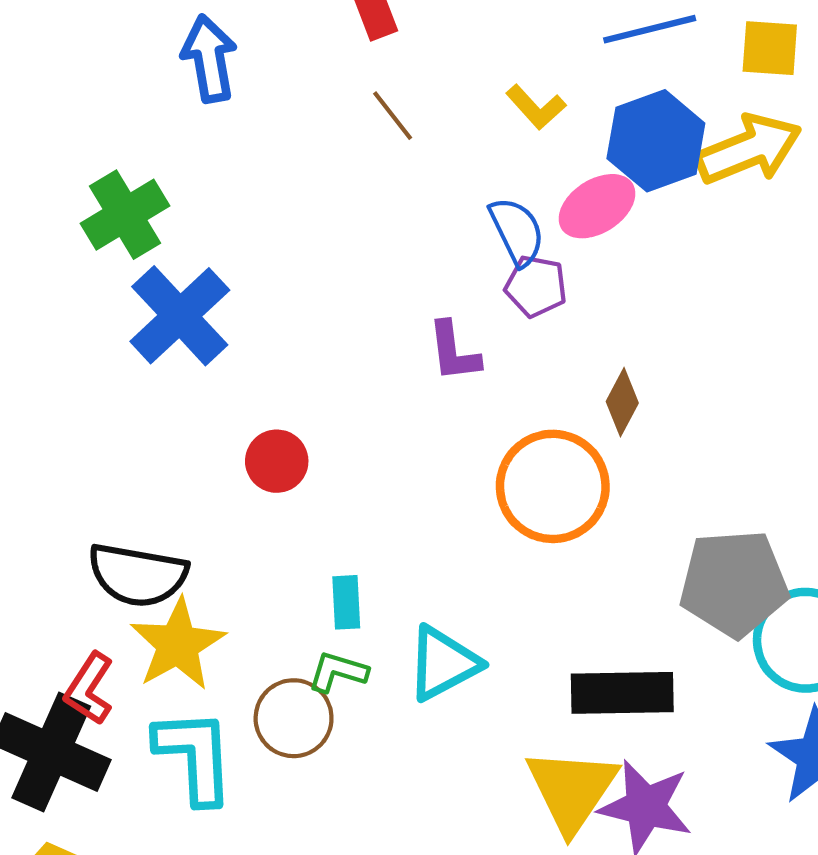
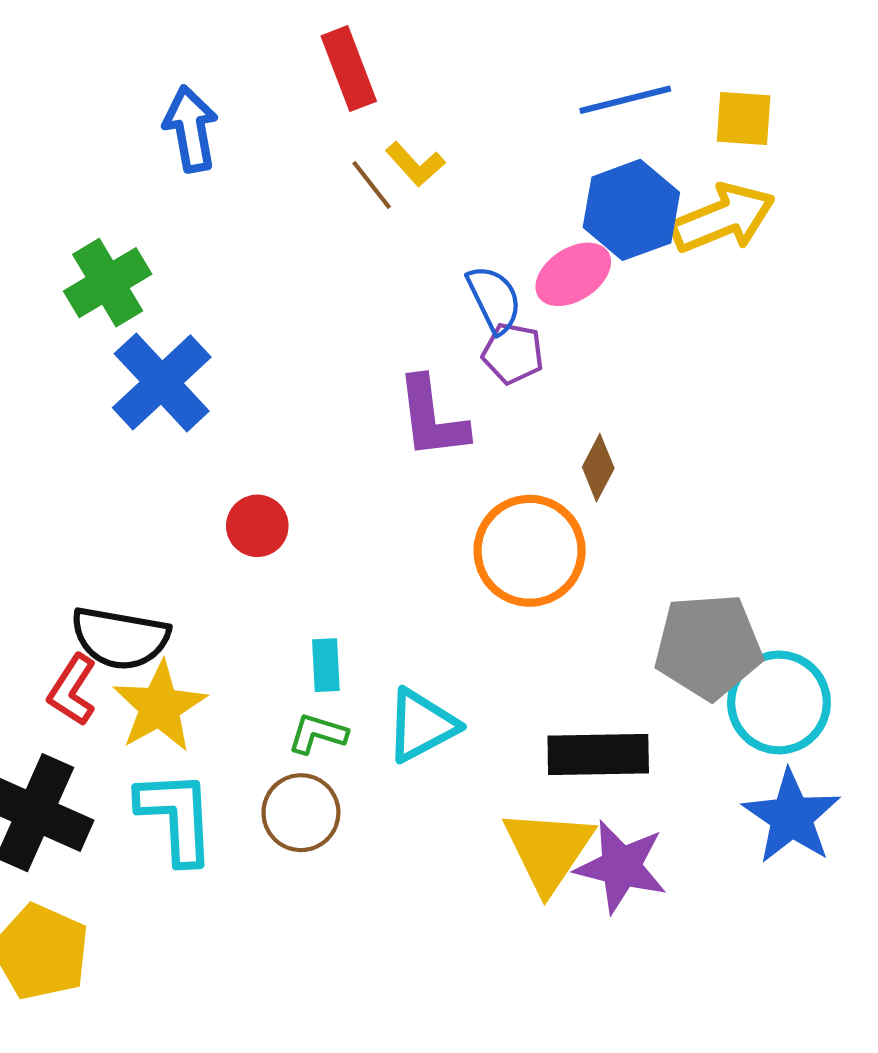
yellow L-shape: (536, 107) -> (415, 164), moved
purple L-shape: (454, 352) -> (432, 418), size x1.4
red L-shape: (89, 689) -> (72, 690), moved
brown circle: (294, 718) -> (301, 813), moved

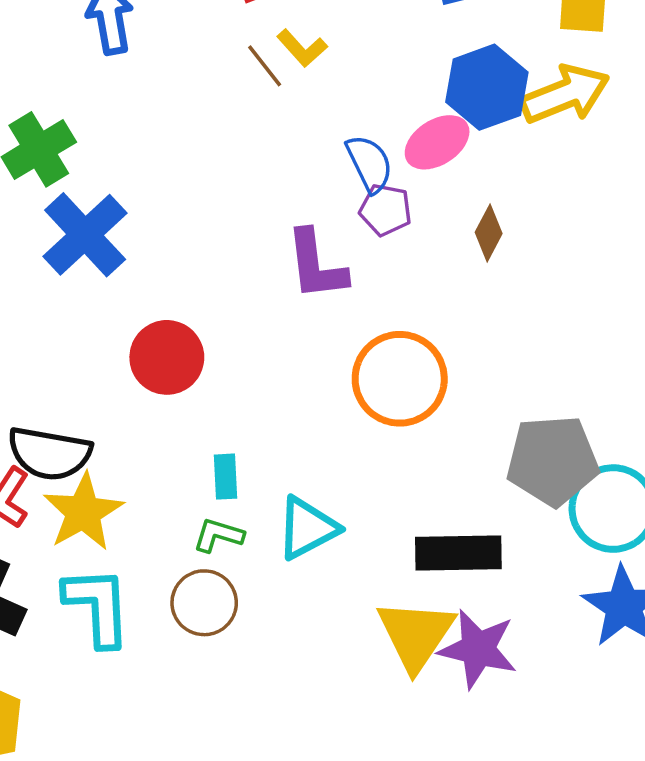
brown diamond: (598, 468) -> (489, 233), moved
red circle: (257, 526) -> (167, 357), size x1.4

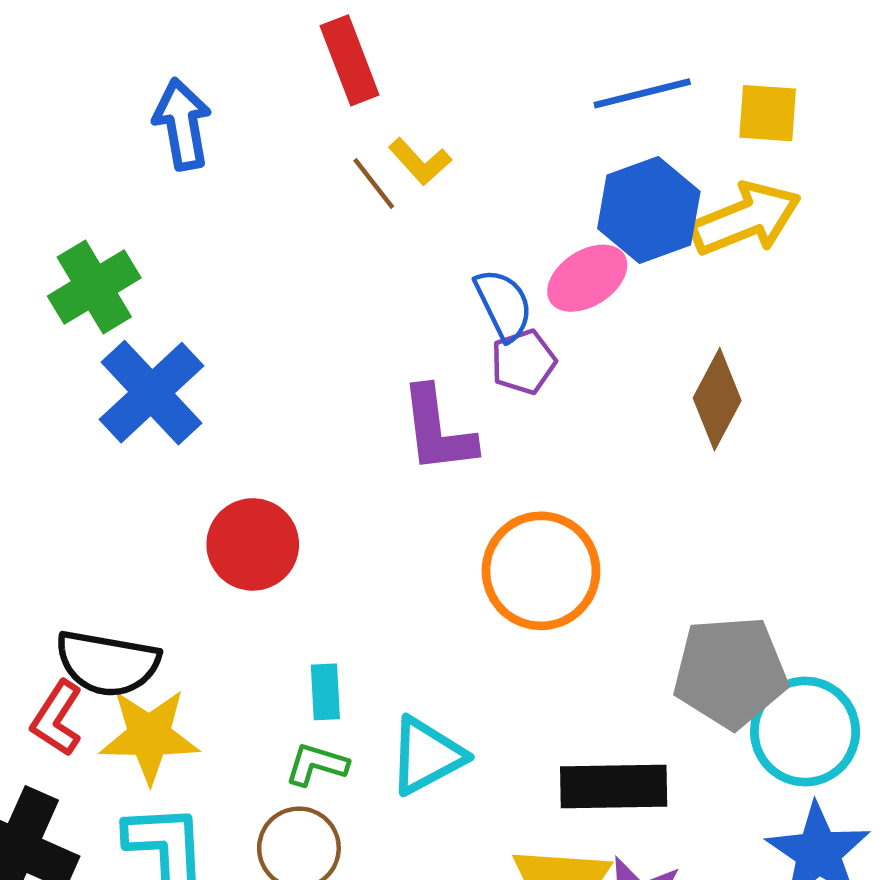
purple pentagon: (385, 210) -> (523, 362), turned -30
brown diamond: (489, 233) -> (717, 399), moved, size x1.4
yellow star: (83, 512) -> (149, 736), turned 30

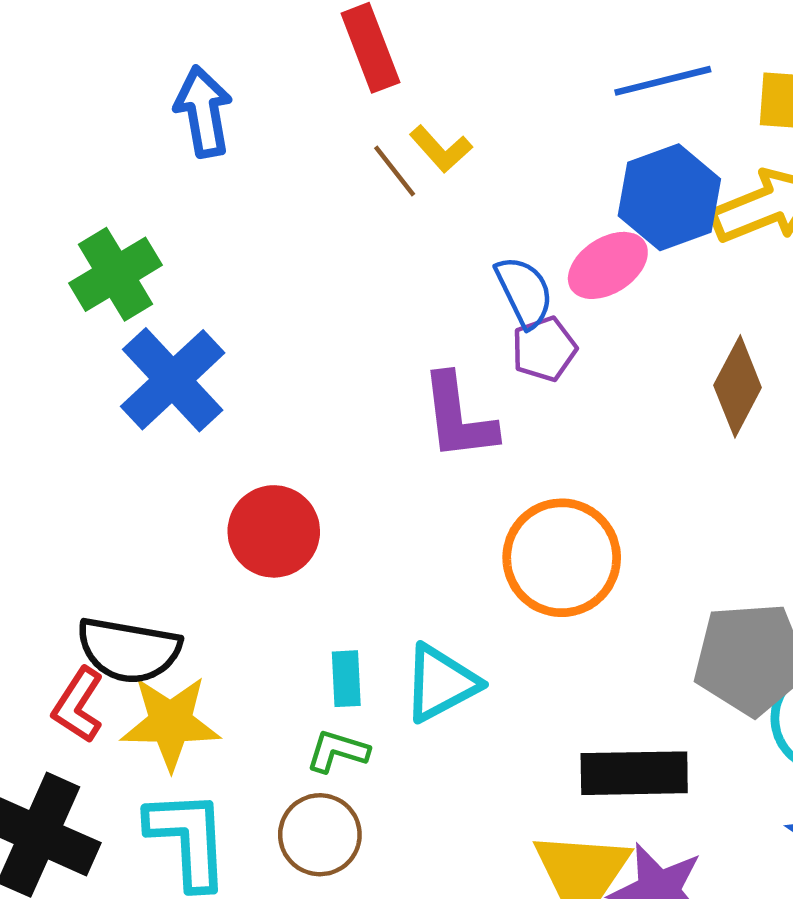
cyan triangle: (427, 756) -> (441, 683), moved

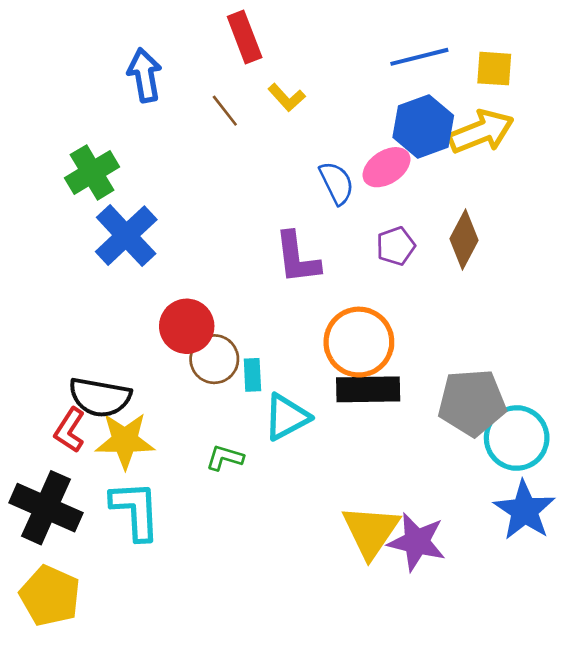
brown line: (395, 171) -> (225, 111), moved
purple pentagon: (544, 349) -> (396, 246), moved
cyan rectangle: (346, 679) -> (252, 375), moved
black rectangle: (634, 773) -> (368, 389), moved
brown circle: (320, 835) -> (214, 359), moved

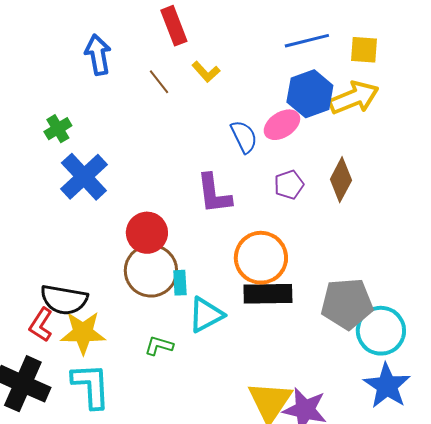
green cross: (92, 172) -> (58, 129), size x0.7
red circle: (187, 326) -> (147, 233), moved
brown circle: (214, 359) -> (151, 271), size x1.4

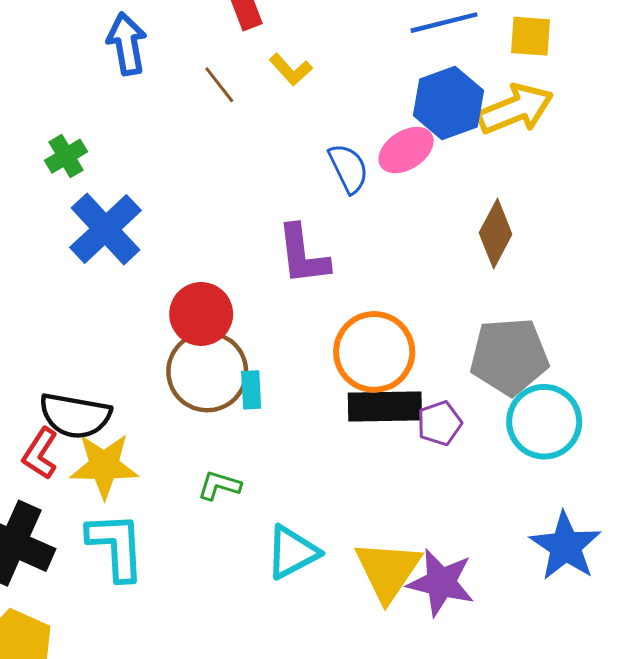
purple pentagon: (289, 185) -> (439, 423), moved
gray pentagon: (347, 304) -> (509, 356), moved
cyan triangle: (206, 315) -> (292, 552), moved
cyan circle: (381, 331) -> (544, 422), moved

